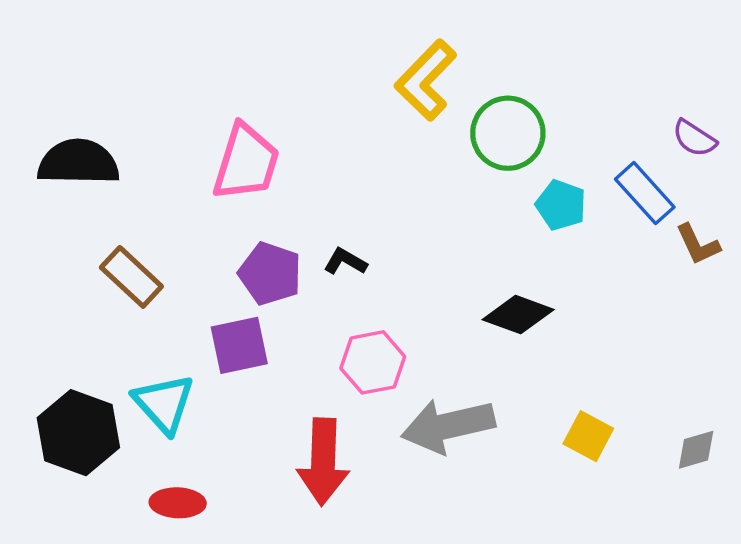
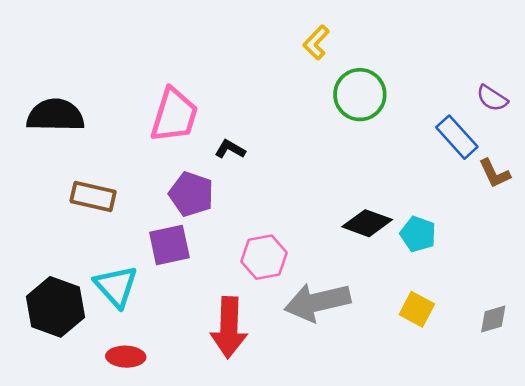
yellow L-shape: (426, 80) -> (316, 42), moved, size x0.6
cyan pentagon: (561, 205) -> (418, 234), moved
black L-shape: (345, 262) -> (230, 149), moved
brown rectangle: (131, 277) -> (93, 196), turned -30

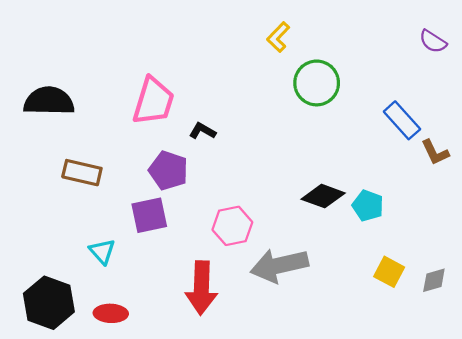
purple semicircle: (492, 98) -> (433, 41), moved
cyan triangle: (116, 286) -> (102, 252), size x0.7
black hexagon: (55, 307) -> (49, 303), moved
yellow square: (417, 309) -> (389, 272), moved

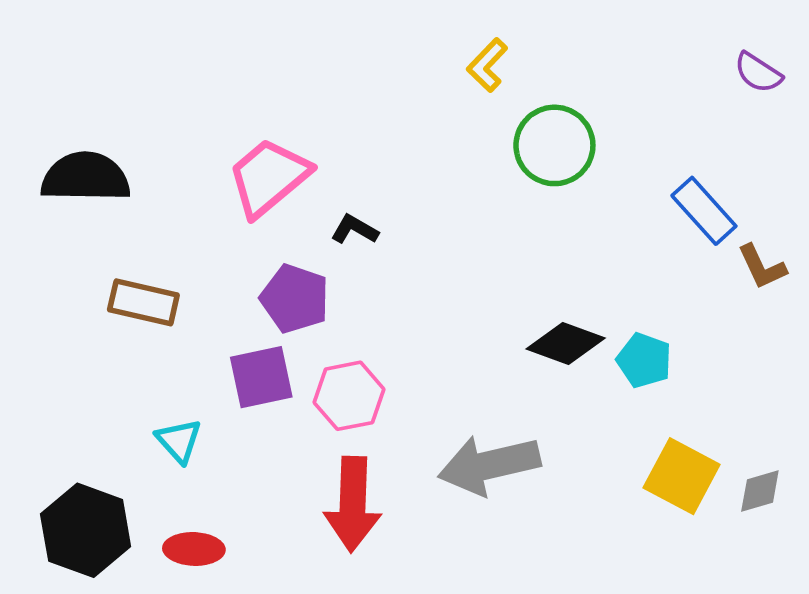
pink trapezoid: (153, 101) -> (269, 177), turned -147
pink hexagon: (232, 226) -> (349, 396), moved
yellow square: (389, 272) -> (682, 476), size x1.4

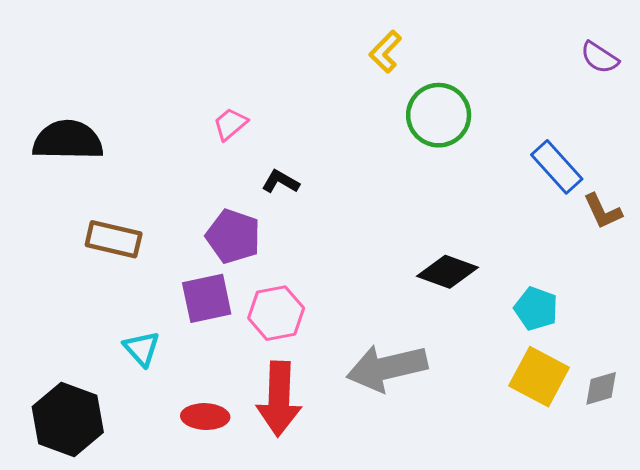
pink trapezoid: (269, 177) -> (230, 124), moved, size x0.5
cyan pentagon: (644, 360) -> (536, 309), moved
red ellipse: (194, 549) -> (205, 417), moved

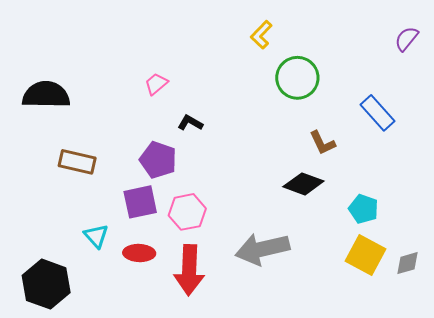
purple semicircle: (600, 58) -> (407, 39), turned 96
brown L-shape: (603, 211) -> (322, 143), moved
red ellipse: (205, 417) -> (139, 253), moved

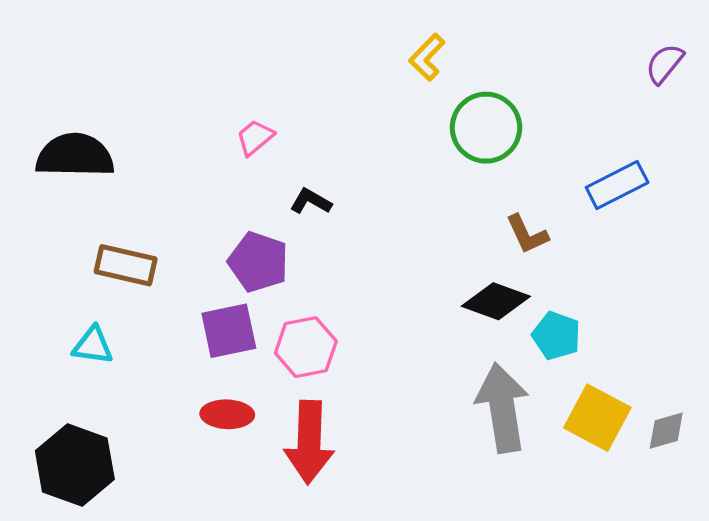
blue rectangle: (377, 113) -> (617, 185), turned -75
cyan pentagon: (363, 209) -> (556, 336), moved
cyan triangle: (96, 236) -> (93, 345), moved, turned -40
gray arrow: (262, 249) -> (502, 408), moved, turned 94

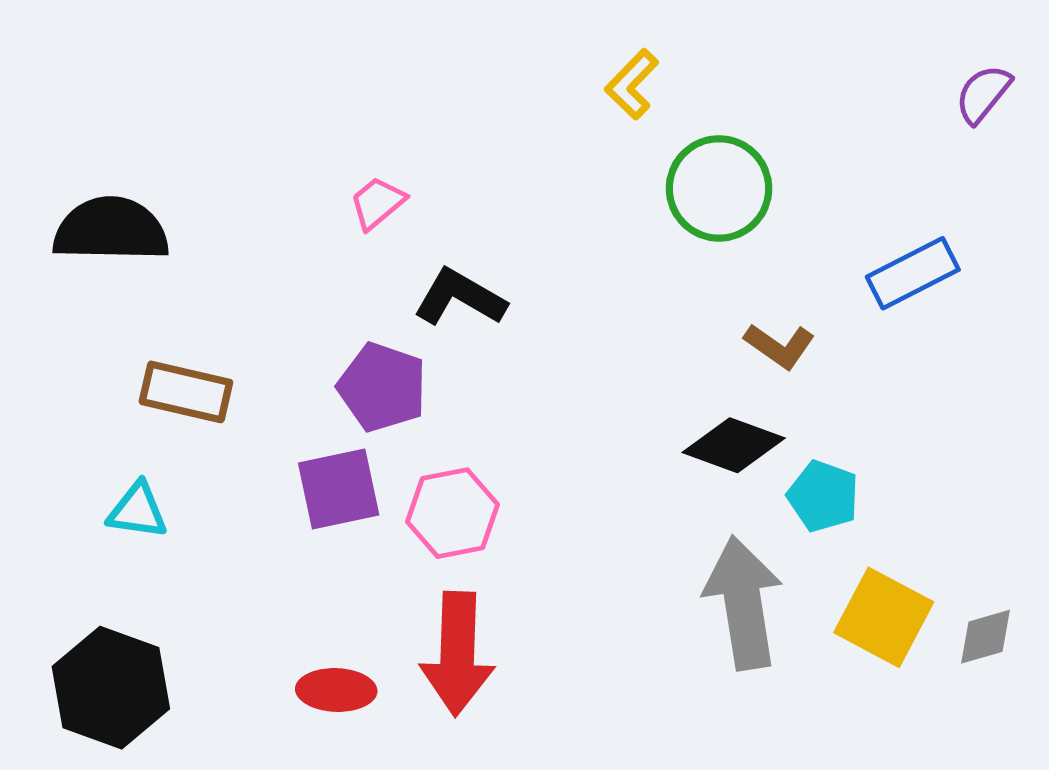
black L-shape: (311, 201) -> (460, 297), size x1.5
brown L-shape: (527, 234) -> (780, 346), turned -30
red ellipse: (227, 414) -> (336, 690), moved

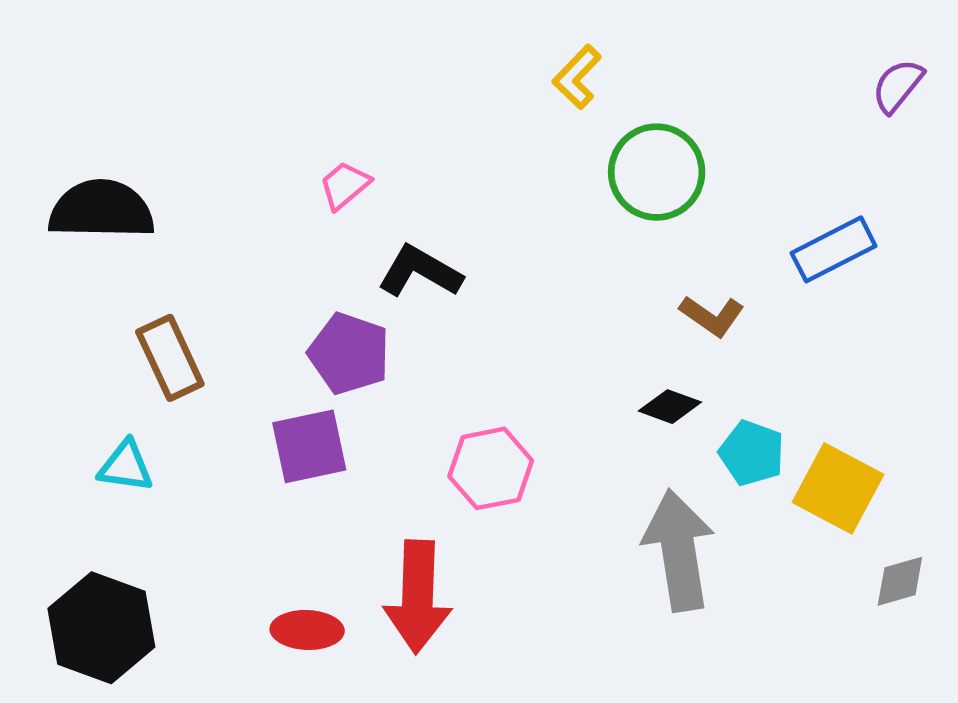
brown rectangle: (186, 392) -> (170, 358), turned 52
black diamond: (734, 445) -> (670, 407), size x0.7
pink hexagon: (452, 513) -> (491, 468), moved
yellow square: (884, 617) -> (838, 488), moved

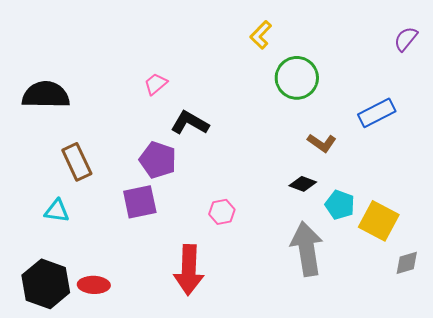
pink hexagon: (491, 468) -> (222, 212), size x0.7
red ellipse: (307, 630) -> (94, 285), moved

